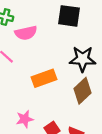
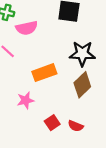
pink star: (25, 119) -> (26, 100), moved

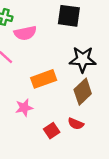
red semicircle: (76, 126) -> (76, 124), moved

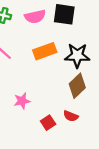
pink semicircle: (25, 33) -> (35, 17), moved
orange rectangle: (44, 79) -> (45, 51), moved

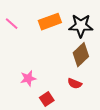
pink star: (22, 101) -> (28, 78), moved
red square: (48, 123) -> (47, 99), moved

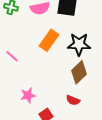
orange rectangle: (50, 22) -> (49, 40), turned -35
pink line: (12, 24) -> (12, 56), moved

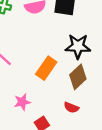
orange rectangle: (49, 40) -> (46, 68), moved

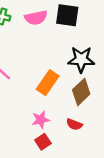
pink star: (22, 102) -> (41, 120), moved

